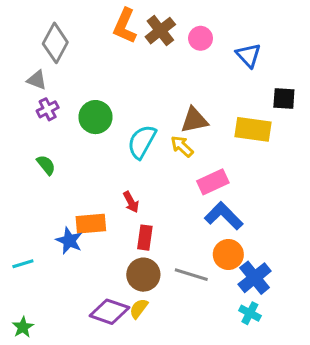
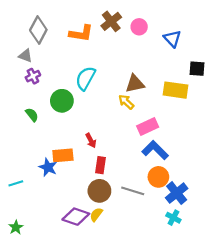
orange L-shape: (125, 26) -> (81, 33), moved, turned -105
green circle: (95, 117) -> (62, 101), moved
cyan semicircle: (142, 142) -> (85, 78), moved

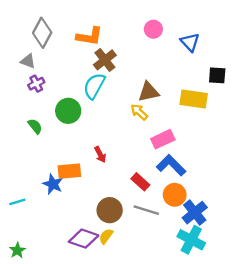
brown cross: (111, 21) -> (105, 60), moved
red rectangle: (100, 165) -> (140, 182), moved, turned -56
cyan cross: (173, 218) -> (191, 240), size x1.6

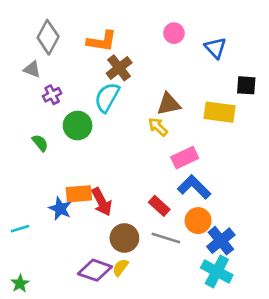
purple cross: (36, 84) -> (52, 95), moved
red arrow: (100, 155) -> (102, 202), moved, size x1.5

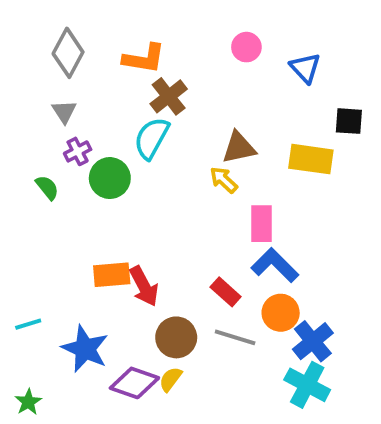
gray triangle: (32, 69) -> (64, 112), moved, turned 36
purple cross: (52, 95) -> (78, 151), moved
green semicircle: (40, 143) -> (47, 188), moved
pink rectangle: (185, 158) -> (262, 224), turned -65
blue star: (60, 209) -> (85, 349), moved, size x1.4

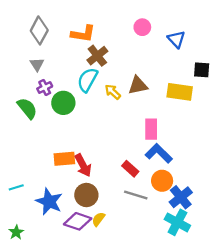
yellow arrow: (224, 180) -> (113, 92), moved
green semicircle: (47, 188) -> (27, 108), size x1.5
brown circle: (176, 337) -> (86, 195), moved

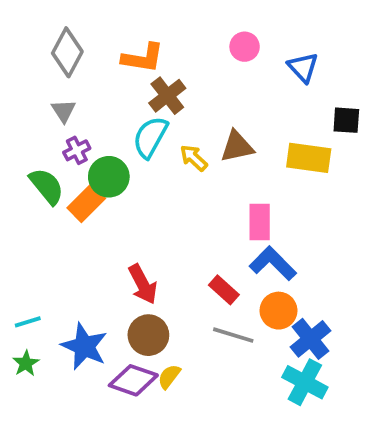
orange rectangle: (64, 159) -> (86, 203), moved, turned -40
green star: (16, 232) -> (26, 363), moved

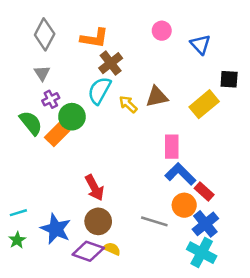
yellow rectangle: (309, 158) -> (204, 104), turned -48
red rectangle: (224, 290) -> (204, 191), moved
yellow semicircle: (169, 377) -> (112, 249), turned 77

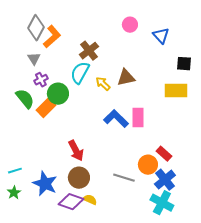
orange L-shape: (94, 38) -> (52, 37), moved, turned -50
yellow rectangle: (204, 104) -> (176, 91), moved, turned 40
blue L-shape: (180, 174) -> (116, 119), moved

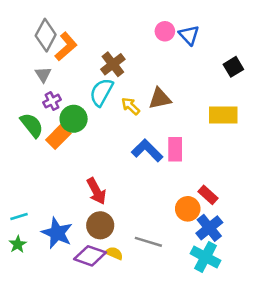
blue triangle: (161, 36) -> (189, 35), moved
black square: (184, 64) -> (233, 67), moved, turned -35
gray line: (124, 178) -> (148, 242), moved

